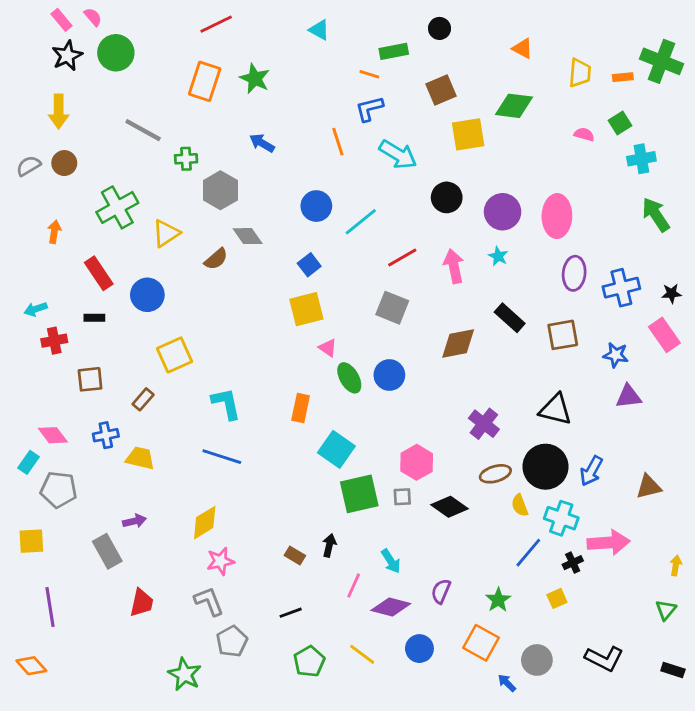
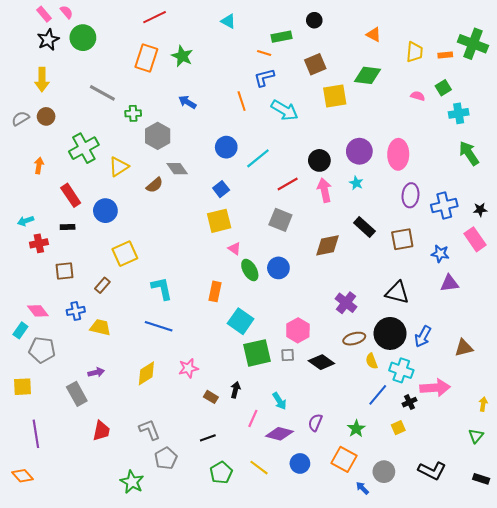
black circle: (447, 197) -> (319, 160), moved
pink star: (220, 561) -> (188, 368), moved

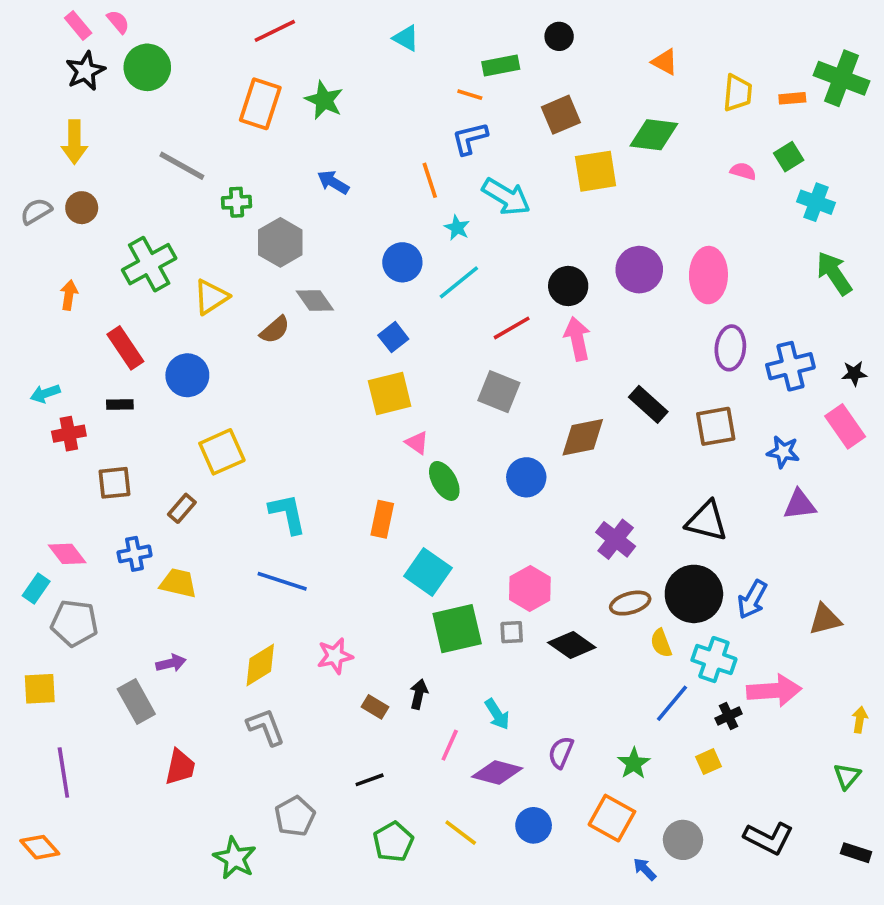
cyan cross: (459, 113) -> (816, 202), turned 30
cyan star: (356, 183) -> (457, 228), moved
blue circle: (278, 268) -> (526, 477), moved
gray L-shape: (149, 430) -> (266, 727), moved

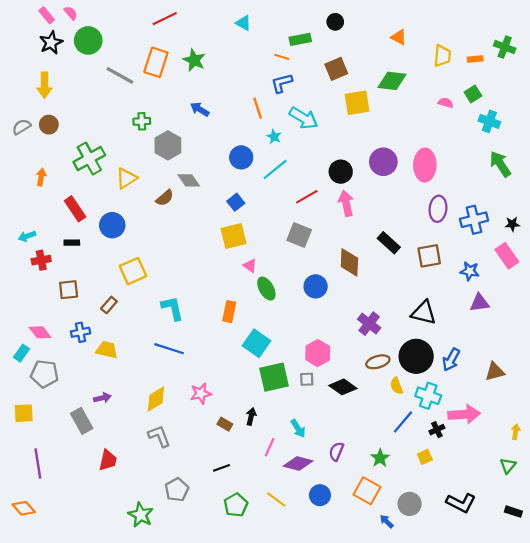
green cross: (841, 78) -> (505, 47), size x0.7
gray line: (182, 166) -> (120, 75), moved
brown diamond: (583, 437) -> (349, 262), turned -76

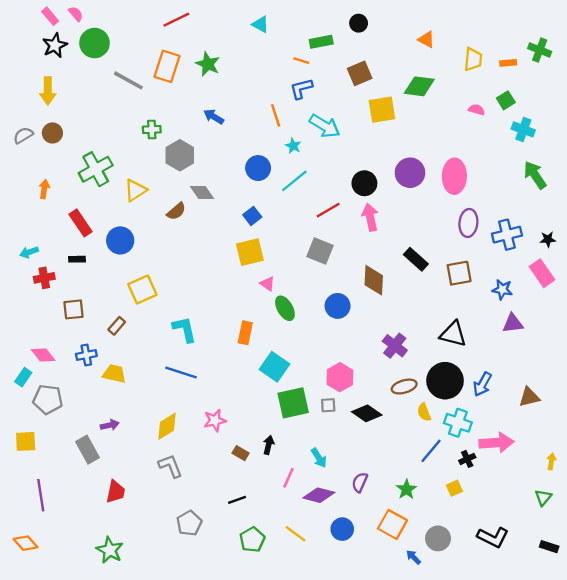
green star: (141, 515) -> (110, 550), moved

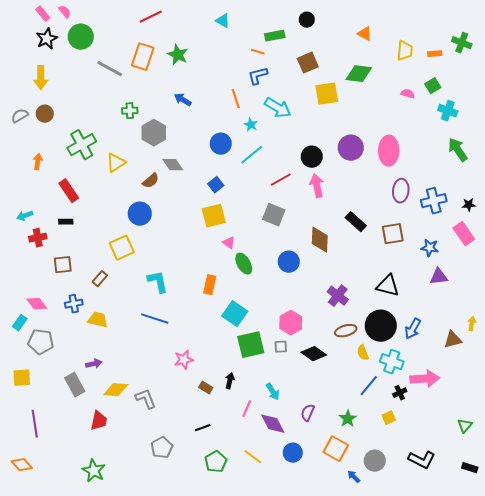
blue circle: (120, 240) -> (140, 214), moved
yellow diamond: (167, 426) -> (116, 390), moved, turned 35
yellow arrow: (551, 461) -> (472, 324), moved
purple diamond: (319, 495) -> (273, 424), turned 48

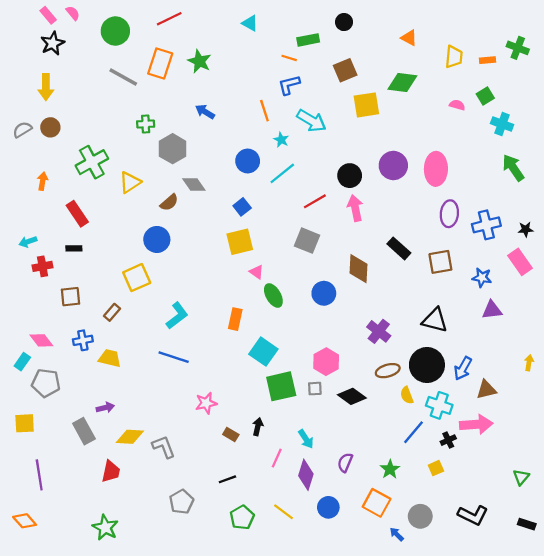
green circle: (81, 37) -> (115, 31), moved
cyan L-shape: (158, 282) -> (177, 316), turned 65
brown triangle: (453, 340) -> (486, 390), moved
purple diamond: (273, 424) -> (306, 475), turned 44

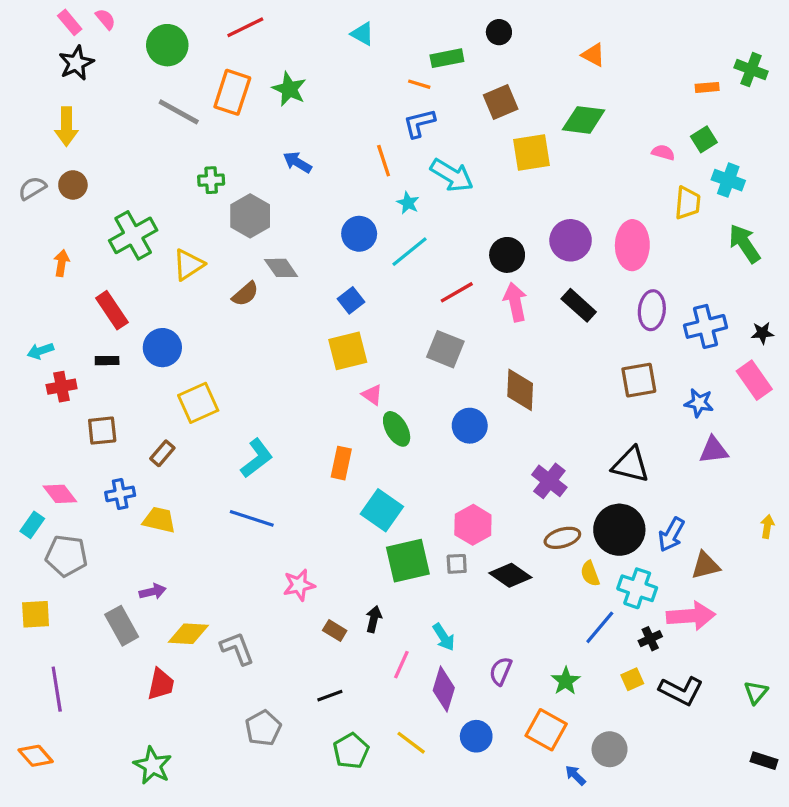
yellow trapezoid: (454, 57) -> (688, 203), moved
blue circle: (157, 239) -> (162, 348), moved
black rectangle: (399, 248) -> (579, 305), moved
black L-shape: (473, 515) -> (681, 691), moved

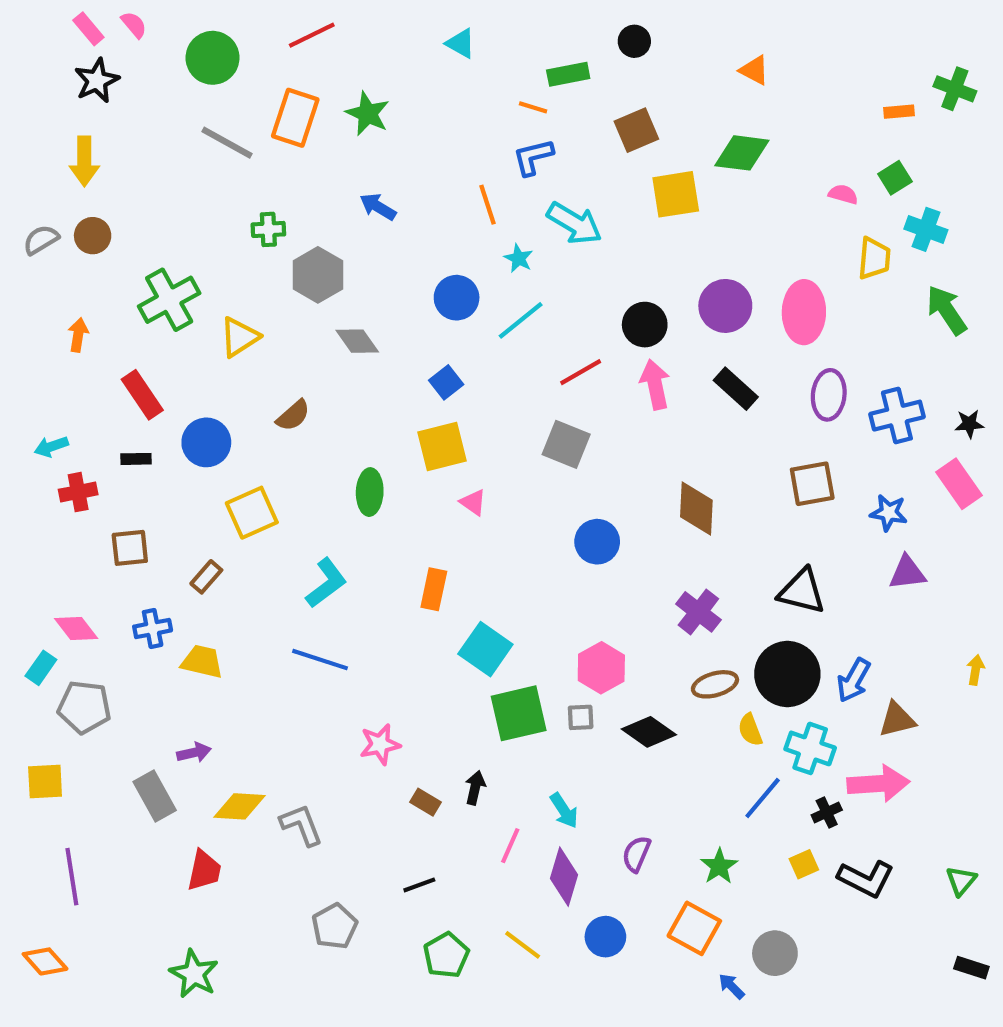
brown semicircle: (245, 294) -> (293, 416), moved
brown diamond: (520, 390) -> (696, 509), moved
green ellipse: (397, 429) -> (370, 492), moved, turned 32

